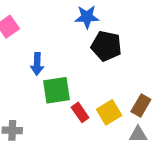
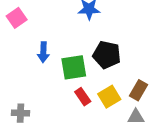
black pentagon: (106, 46) -> (107, 55), moved
green square: (56, 90) -> (74, 67), moved

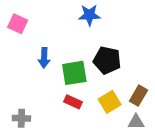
pink square: (17, 18) -> (18, 24), turned -30
red rectangle: (83, 97) -> (73, 102), moved, turned -30

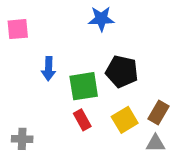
pink square: (18, 24) -> (18, 29), turned -30
red rectangle: (73, 102) -> (82, 120), turned 36

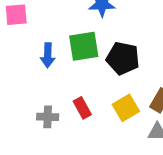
green square: (84, 86) -> (84, 46), moved
gray cross: (22, 139) -> (48, 117), moved

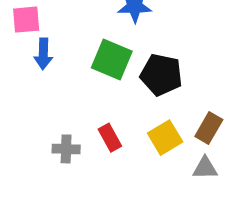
green square: (84, 46) -> (112, 60), turned 32
blue arrow: (48, 55) -> (43, 54), moved

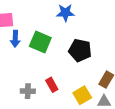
green square: (112, 60) -> (40, 42), moved
yellow square: (165, 138) -> (82, 95), moved

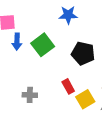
green square: (40, 42) -> (43, 45), turned 30
red rectangle: (52, 85) -> (68, 86), moved

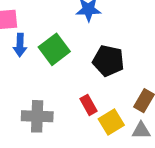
gray cross: (30, 95) -> (37, 116), size x1.5

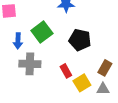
blue arrow: (20, 45) -> (18, 41), moved
gray cross: (37, 116) -> (30, 64), moved

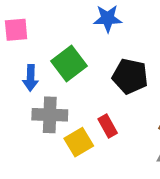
yellow square: (82, 83) -> (79, 142), moved

